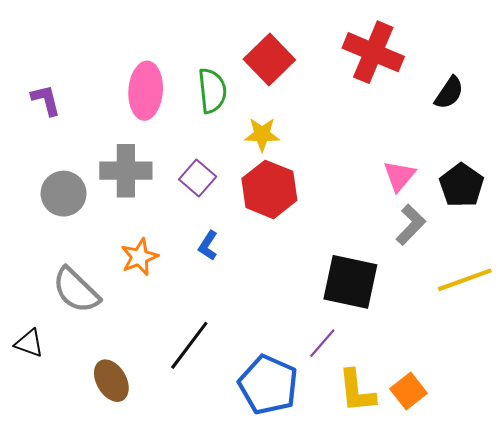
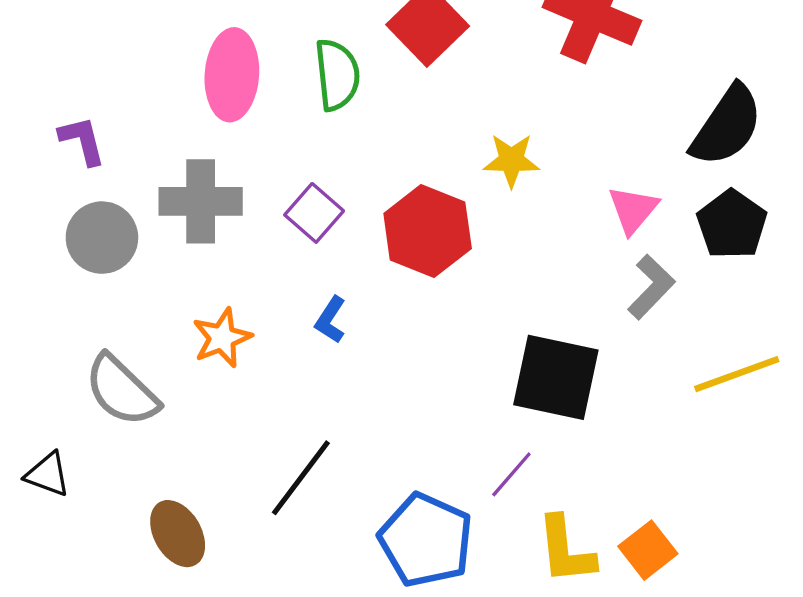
black semicircle: (449, 93) -> (727, 126), moved, size x1.6
purple L-shape: (46, 100) -> (82, 141), moved
yellow star: (262, 134) -> (511, 160), moved

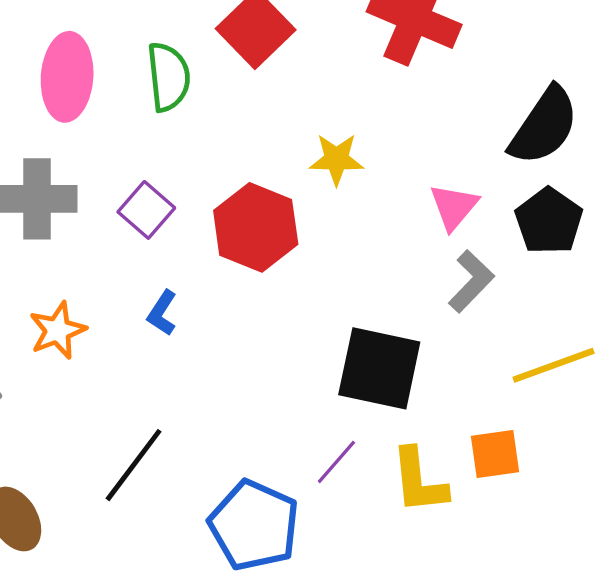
yellow L-shape: (566, 550) -> (419, 481), moved
orange square: (648, 550) -> (495, 454), moved, turned 30

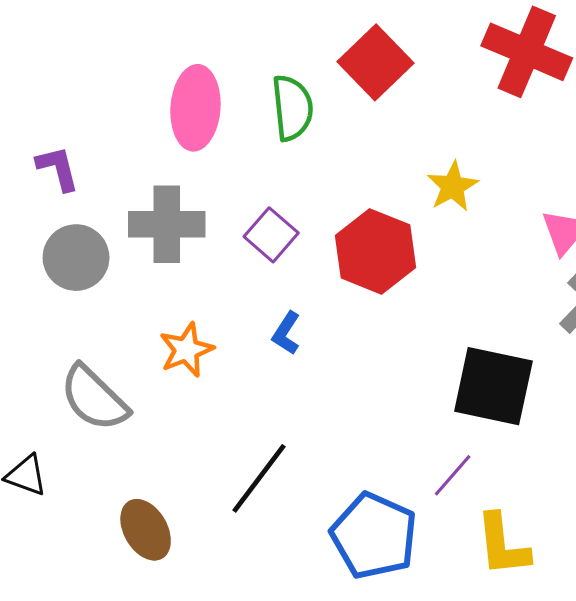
yellow star: (336, 159) -> (453, 186), turned -30
yellow L-shape: (419, 481) -> (503, 545), moved

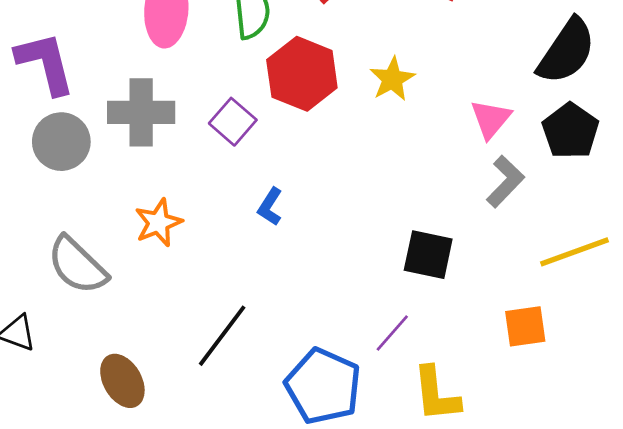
purple L-shape: (58, 168) -> (45, 63), size x1.6
red hexagon: (375, 251) -> (302, 74), moved
blue L-shape: (286, 333) -> (270, 207), moved
black square: (493, 386) -> (428, 255), size x0.7

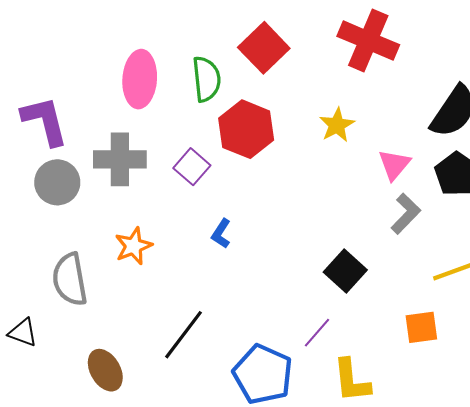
yellow star: (392, 79) -> (337, 125), moved
black square: (428, 255) -> (345, 271), turned 30
gray semicircle: (77, 265) -> (70, 279), turned 36

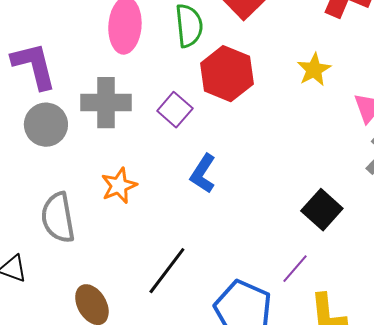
blue L-shape: (221, 233) -> (203, 174), size x1.4

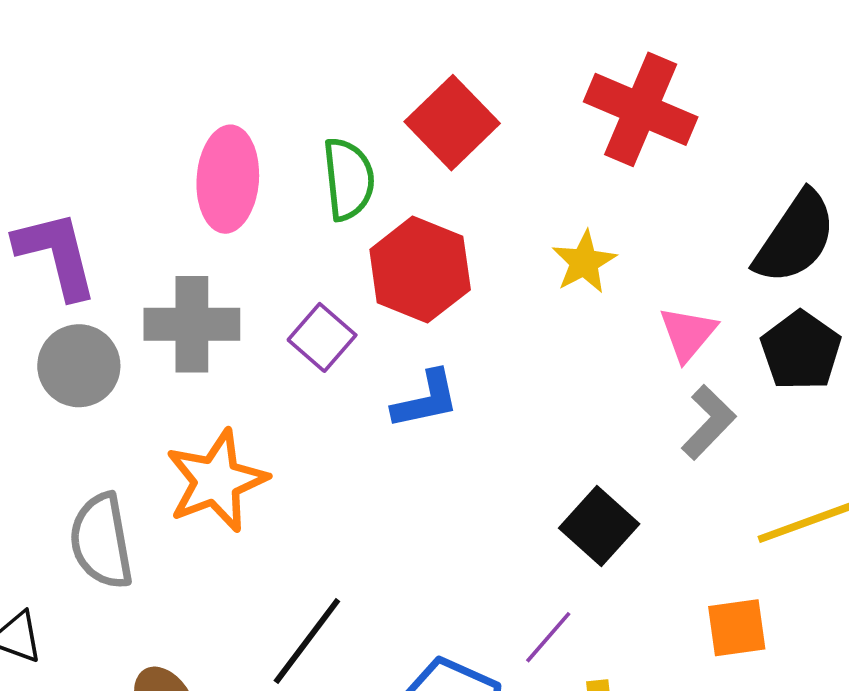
blue L-shape: (203, 174) -> (426, 400), moved, turned -135
orange star: (119, 186) -> (216, 481), size x1.5

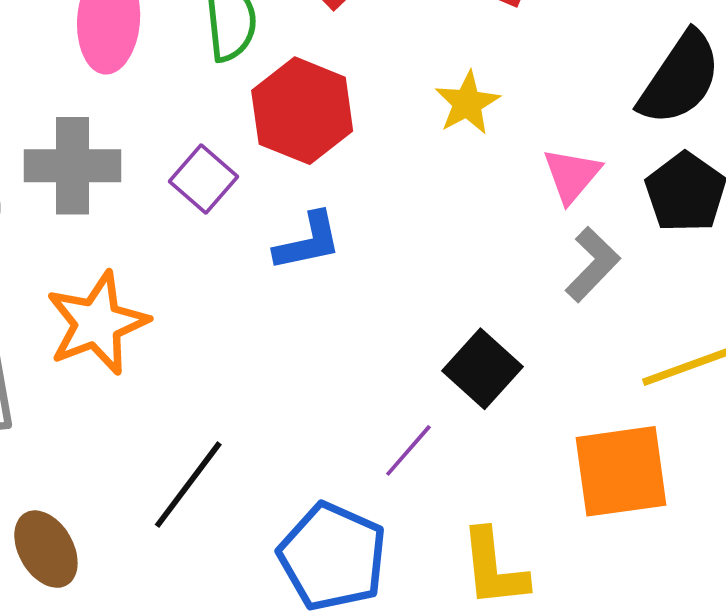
orange square: (737, 628) -> (621, 471), size x1.6
purple line: (548, 637) -> (408, 450), moved

